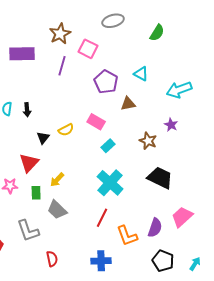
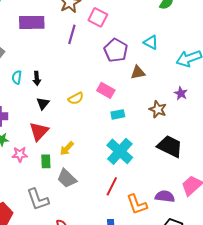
black triangle: (43, 138) -> (43, 103), moved
cyan rectangle: (108, 146) -> (118, 114), turned 32
purple semicircle: (155, 228) -> (165, 196), turned -102

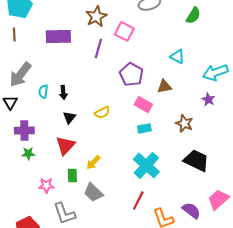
purple pentagon: (116, 50) -> (131, 74), moved
pink rectangle: (106, 90) -> (143, 104), moved
purple star: (181, 93) -> (208, 99), moved
pink star: (20, 154) -> (46, 185), moved
purple semicircle: (165, 196) -> (191, 210), turned 30

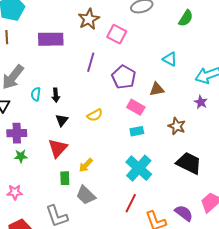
purple line: (98, 48) -> (91, 62), moved
pink star: (46, 185) -> (15, 192), moved

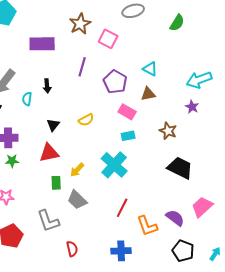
cyan triangle: (170, 59) -> (150, 69), moved
black arrow: (56, 95) -> (47, 86), moved
red triangle: (58, 148) -> (49, 153), turned 35
cyan cross: (139, 168) -> (114, 165), moved

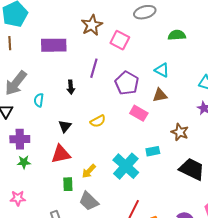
green semicircle: (177, 23) -> (177, 35), moved, turned -126
black arrow: (47, 86) -> (71, 87), moved
cyan rectangle: (128, 136) -> (153, 151), moved

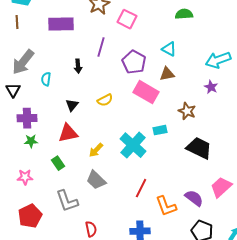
pink rectangle: (139, 113) -> (146, 92), size x1.4
green rectangle: (68, 184) -> (58, 163), moved, turned -32

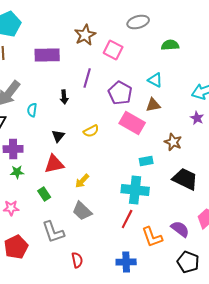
cyan cross: (133, 145) -> (135, 190), moved, turned -36

